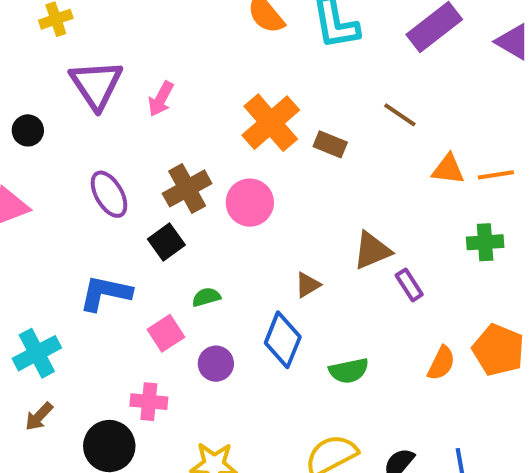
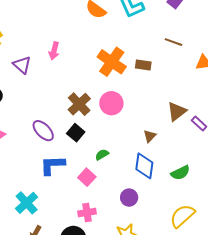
purple triangle: (96, 85) -> (22, 65), size x0.7
pink arrow: (161, 99) -> (54, 51), moved
purple ellipse: (109, 194) -> (43, 131), moved
purple circle: (216, 364) -> (129, 198), moved

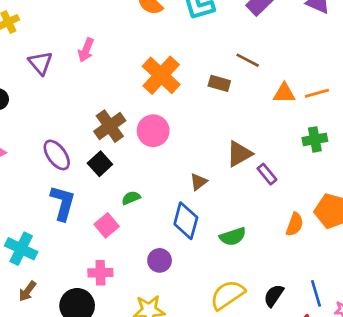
brown rectangle: (143, 65) -> (219, 83), moved
blue L-shape: (52, 165) -> (63, 203), turned 100
cyan cross: (27, 203) -> (21, 249), turned -30

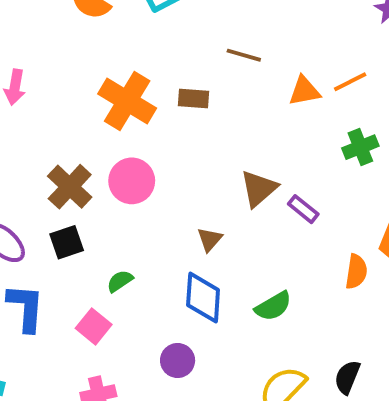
brown rectangle: (219, 83) -> (194, 98), moved
black square: (100, 164) -> (67, 242), turned 35

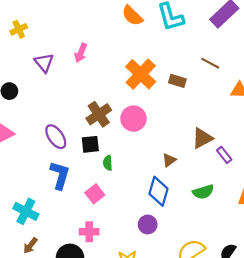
green semicircle: (120, 281) -> (108, 163), moved, turned -72
green semicircle: (273, 306) -> (203, 192), moved
purple circle: (178, 360) -> (148, 224), moved

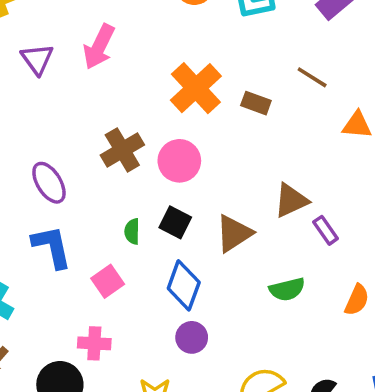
pink arrow: (81, 53) -> (99, 47), size x1.4
black square: (90, 144) -> (175, 222), moved, turned 30
brown triangle: (169, 160) -> (234, 233), size x1.6
blue L-shape: (60, 175) -> (52, 247), turned -32
blue diamond: (158, 191) -> (184, 285), moved

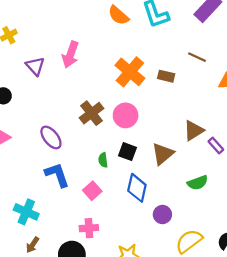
purple circle: (192, 337) -> (162, 214), moved

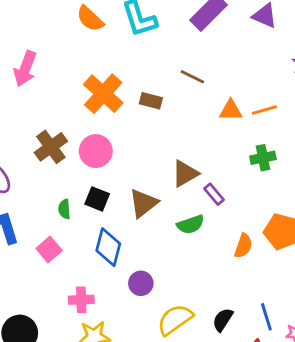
green semicircle: (198, 183) -> (191, 224), moved
pink cross: (89, 228) -> (81, 300), moved

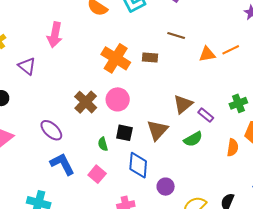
pink arrow: (25, 69) -> (55, 35), moved
green cross: (263, 158) -> (238, 103), moved

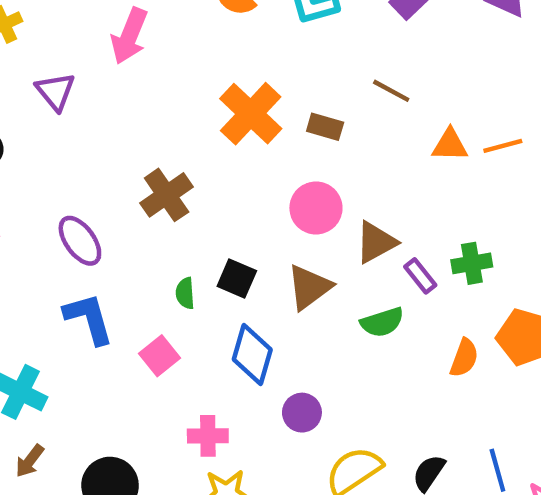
pink circle: (118, 99) -> (316, 208), moved
green cross: (238, 103) -> (472, 263), moved

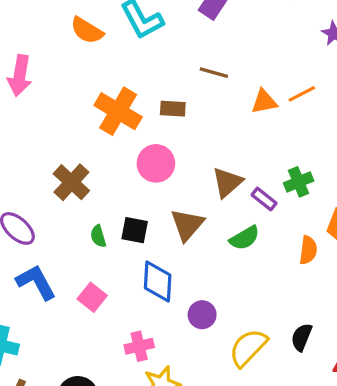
pink circle: (316, 208) -> (156, 163), moved
green semicircle: (185, 293) -> (98, 236), moved

